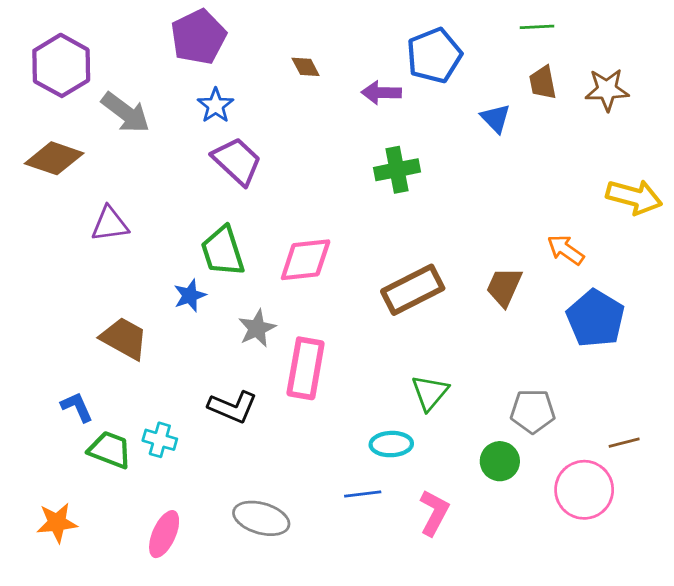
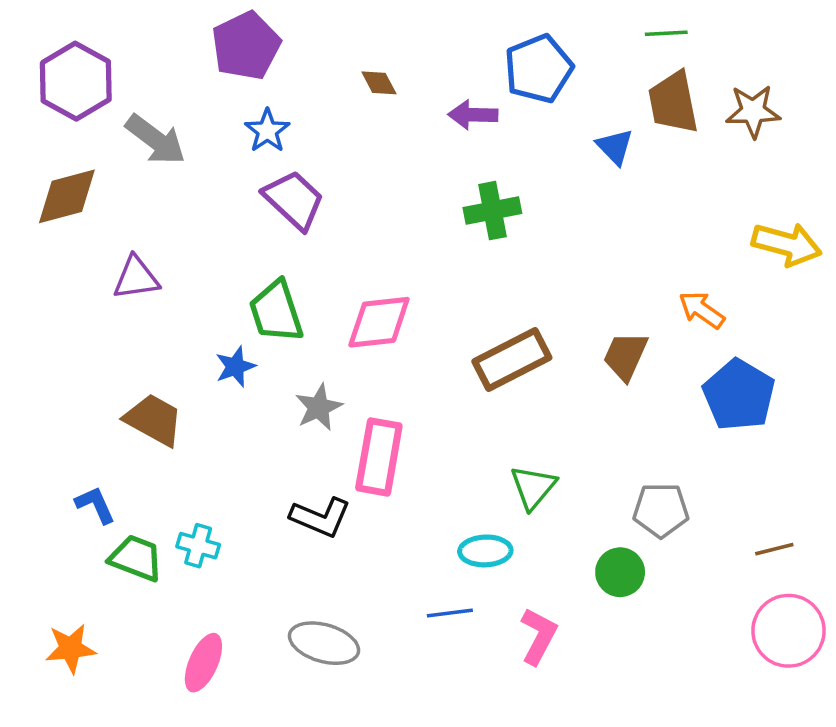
brown trapezoid: (543, 83) -> (673, 102), size x1.5
brown diamond: (54, 158) -> (67, 196), turned -34
black L-shape: (233, 407) -> (320, 517), moved
pink circle: (584, 490) -> (789, 631), moved

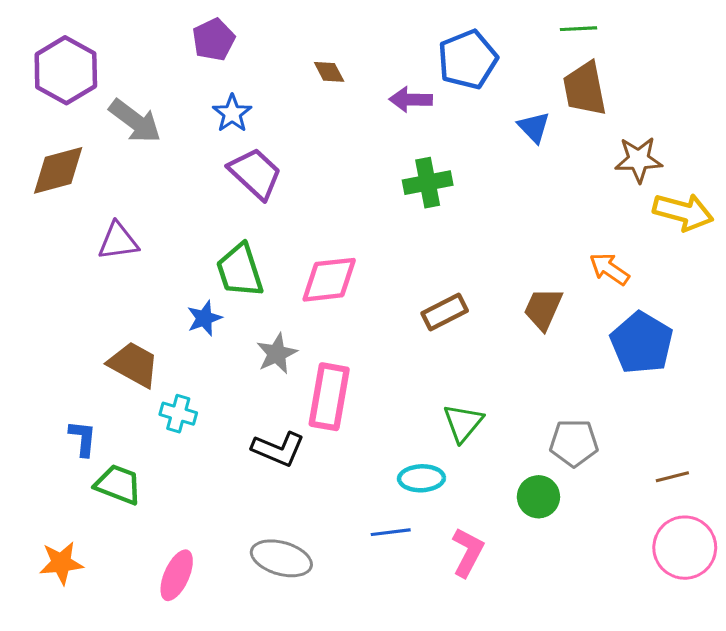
purple pentagon: (246, 46) -> (214, 39), size x0.7
brown star: (753, 111) -> (639, 160), moved
brown rectangle: (512, 359) -> (445, 312), size x0.7
blue L-shape: (95, 505) -> (83, 438), turned 30
cyan cross: (198, 546) -> (178, 414), moved

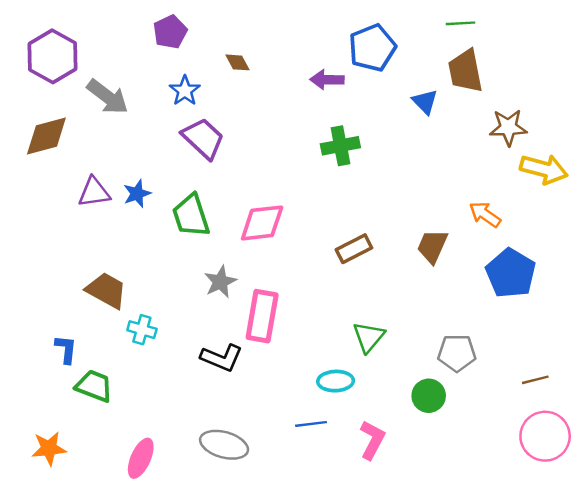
brown diamond: (329, 72) -> (238, 62), moved
blue star: (204, 318) -> (137, 194), moved

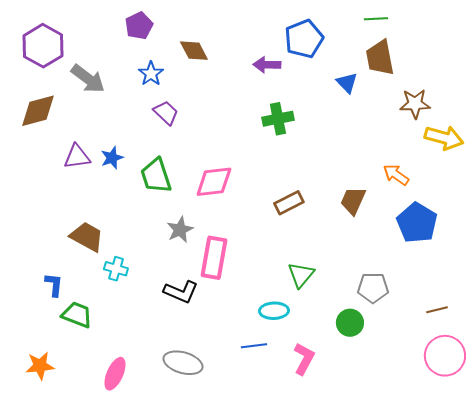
brown diamond: (238, 62) -> (194, 51), size x1.4
purple trapezoid: (203, 138) -> (166, 113), size x0.7

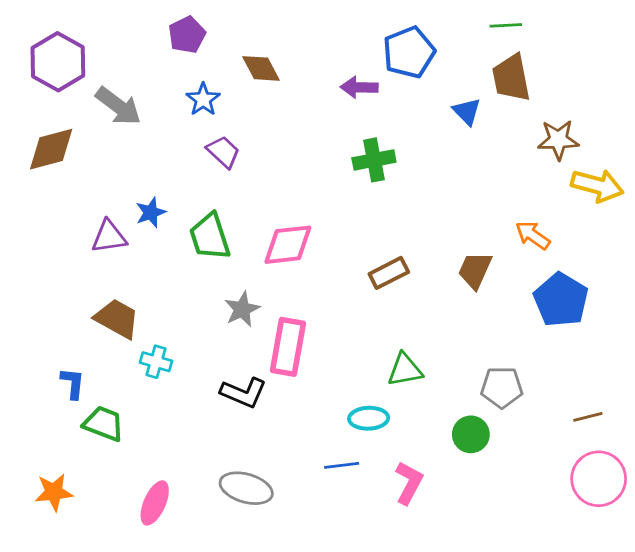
purple triangle: (77, 157) -> (109, 237), moved
green triangle: (301, 275) -> (405, 370), turned 40

